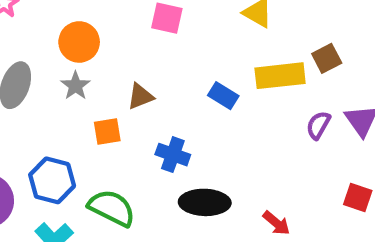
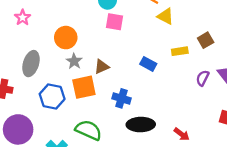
yellow rectangle: (280, 76) -> (180, 51), size x0.6
gray star: (75, 86) -> (74, 61), moved
orange square: (107, 132) -> (84, 87), size x1.5
blue hexagon: (52, 180) -> (52, 96), moved

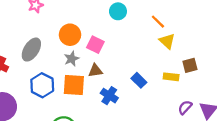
pink square: (114, 22) -> (95, 45), moved
brown square: (206, 40) -> (190, 65), moved
blue cross: (122, 98) -> (109, 96), moved

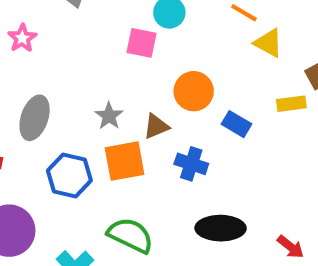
orange circle: (70, 35) -> (194, 91), moved
pink square: (95, 45) -> (141, 43), moved

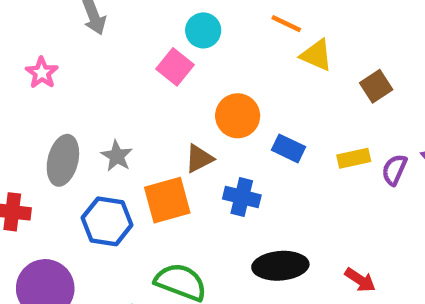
pink square: (141, 43) -> (175, 67), turned 32
yellow rectangle: (291, 104) -> (354, 158), moved
gray star: (109, 116) -> (117, 156), moved

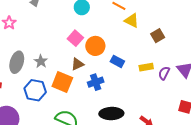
pink square: (175, 67) -> (75, 38), moved
blue cross: (242, 197) -> (96, 82), turned -35
orange square: (167, 200) -> (62, 82), turned 35

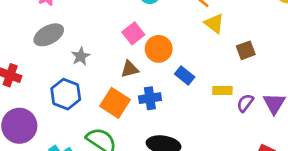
gray ellipse: (17, 62) -> (49, 35), moved, turned 35
orange square: (62, 82) -> (115, 103), moved

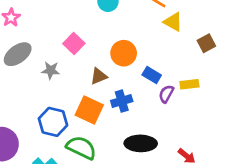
pink square: (133, 33) -> (74, 44), moved
gray star: (81, 56) -> (51, 70), turned -30
blue hexagon: (66, 94) -> (53, 122), moved
purple semicircle: (245, 103) -> (166, 94), moved

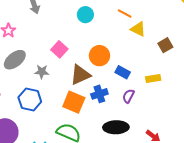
brown triangle: (99, 76) -> (80, 75), size x1.5
purple semicircle: (166, 94) -> (128, 96), moved
blue hexagon: (53, 122) -> (30, 100), moved

